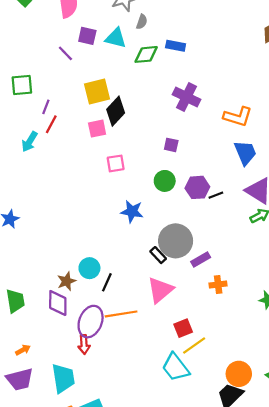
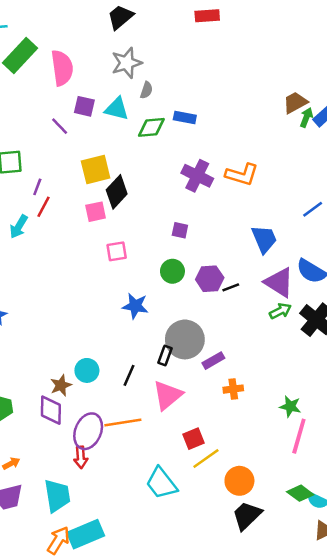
orange L-shape: (238, 117) -> (242, 175), moved
black rectangle: (158, 255) -> (165, 356), turned 63
black line: (107, 282) -> (129, 375), moved
cyan trapezoid: (176, 367) -> (161, 483), moved
orange circle: (239, 374) -> (239, 481), moved

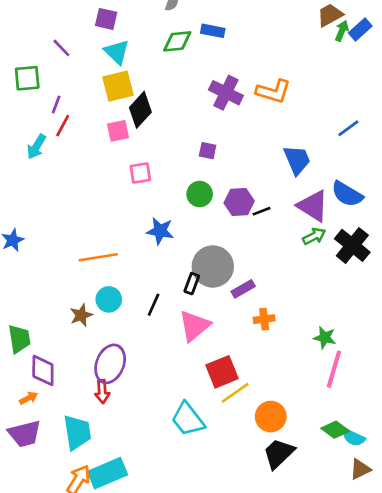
cyan triangle: (117, 109) -> (117, 52), moved, turned 30
purple line: (60, 126) -> (61, 48), moved
purple diamond: (51, 410) -> (43, 370), moved
orange line: (123, 423) -> (98, 257), moved
red square: (194, 439) -> (222, 372), size x1.4

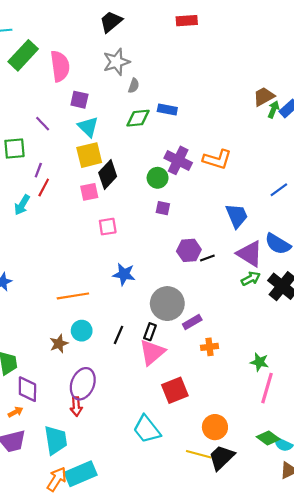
green circle: (200, 194) -> (158, 178), moved
black rectangle: (192, 284) -> (150, 332), moved
yellow line: (235, 393) -> (199, 454), moved, turned 50

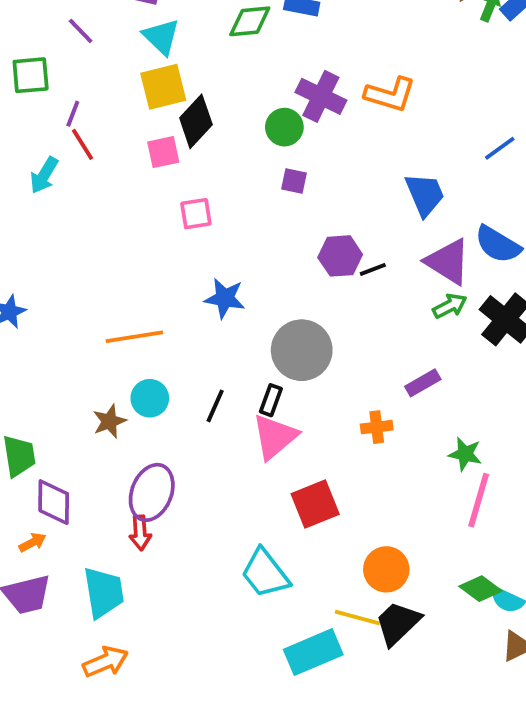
red line: (44, 188) -> (82, 144), turned -60
purple rectangle: (192, 322) -> (423, 383), moved
cyan rectangle: (81, 474) -> (313, 652), moved
orange arrow: (57, 479) -> (106, 662), turned 35

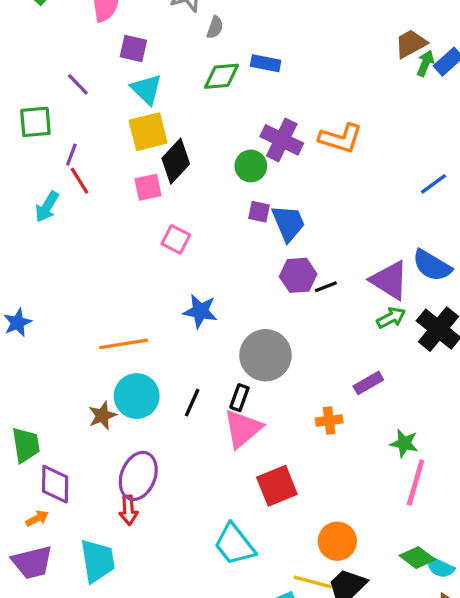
blue trapezoid: (425, 194) -> (288, 223), moved
pink square: (196, 214) -> (176, 239), turned 36
cyan circle: (150, 398) -> (137, 396), size x1.4

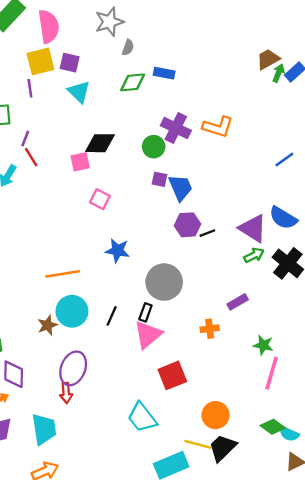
purple line: (78, 84) -> (30, 88), turned 36
yellow square: (148, 132) -> (40, 61), moved
black diamond: (176, 161) -> (100, 143), turned 48

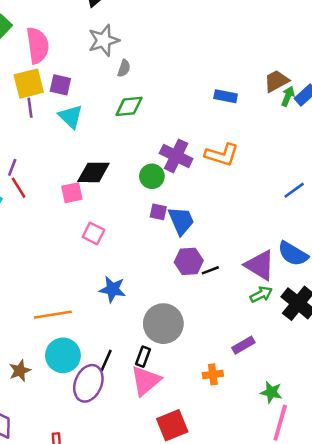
blue rectangle: (164, 73) -> (226, 96), moved
purple line: (30, 88) -> (30, 108), moved
brown star: (47, 325) -> (20, 371), moved
purple ellipse: (73, 368) -> (88, 383), moved

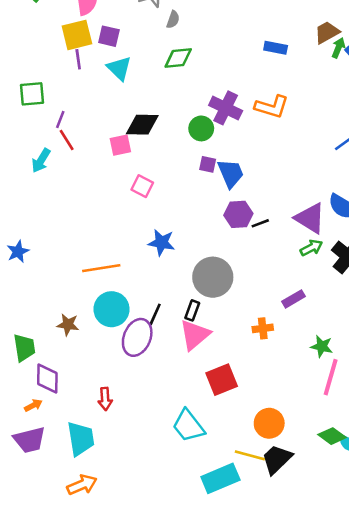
brown star: (20, 371) -> (68, 325), turned 30

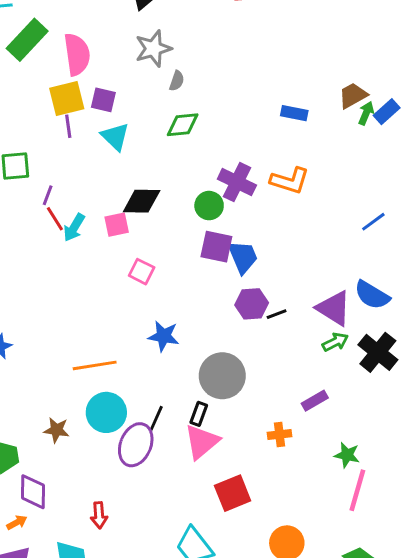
cyan arrow: (41, 161) -> (74, 228), moved
purple square: (208, 164) -> (216, 247), size x1.6

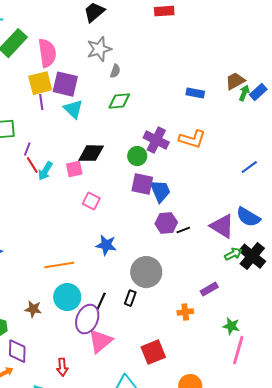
purple square: (103, 100) -> (65, 84), size x1.5
green arrow: (335, 342) -> (233, 254), moved
pink triangle: (202, 442) -> (100, 341), moved

